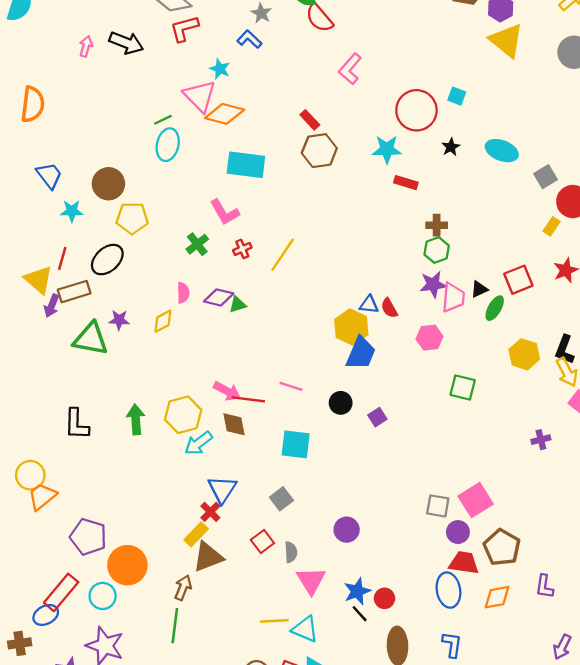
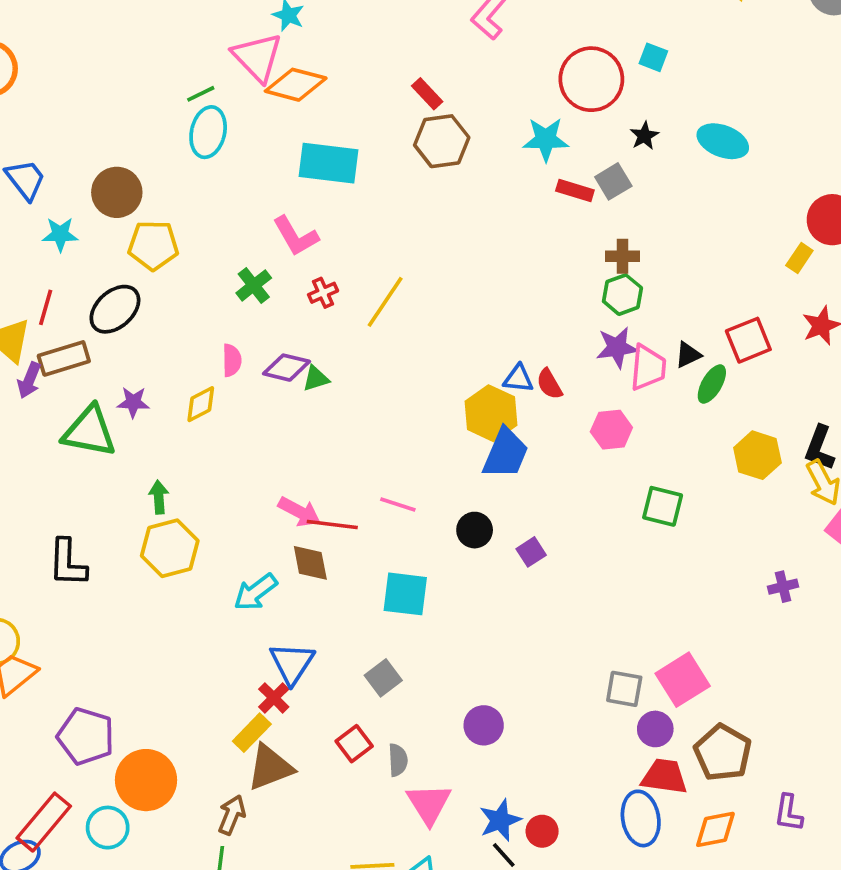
gray square: (546, 177) -> (613, 181), moved
yellow hexagon: (183, 415) -> (170, 548), moved
green arrow: (136, 419) -> (159, 497), moved, size x0.7

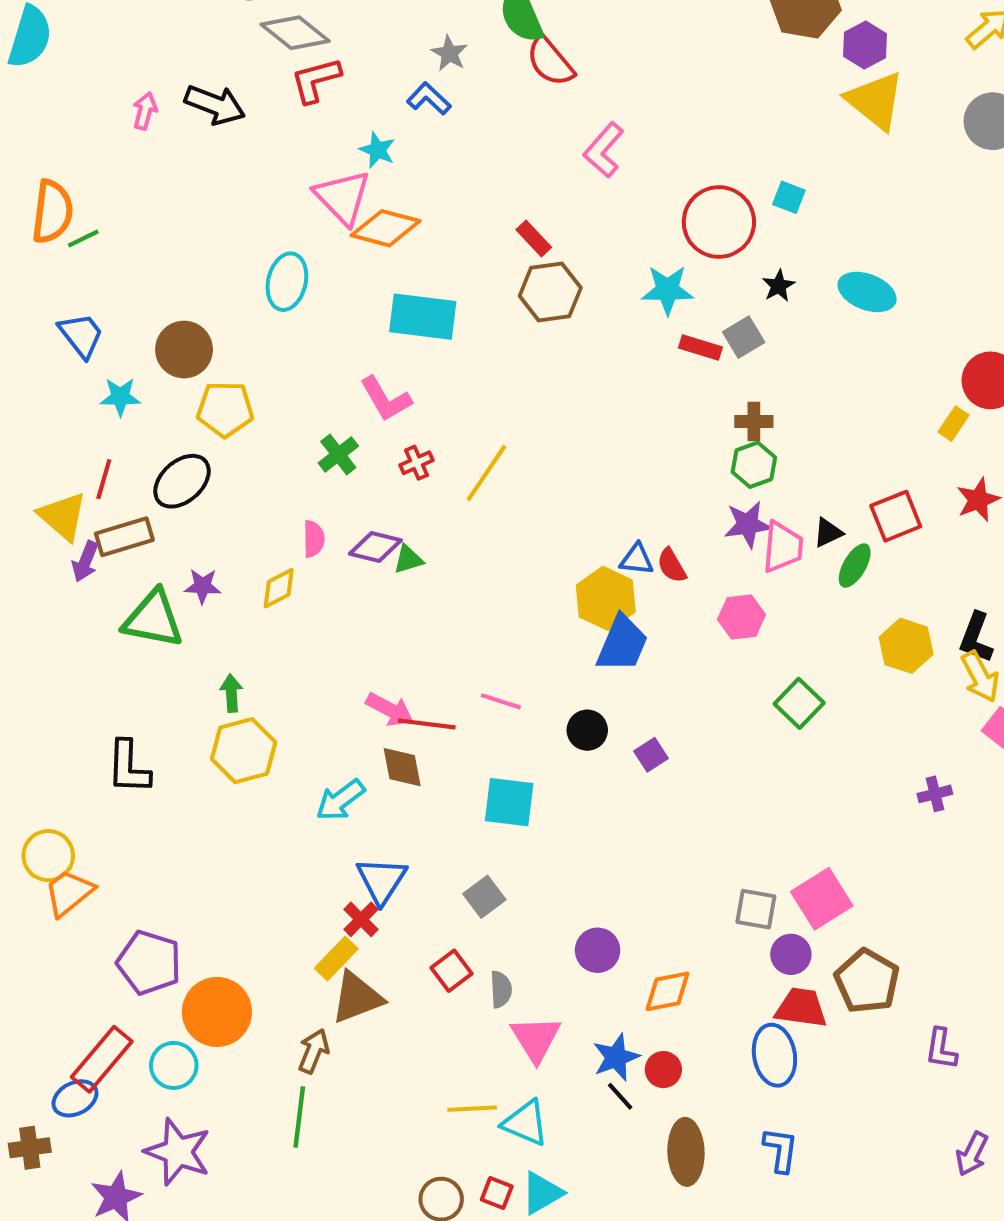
green line: (201, 94) -> (83, 238), moved
green square: (663, 506) -> (799, 703), turned 30
orange diamond: (715, 829) -> (667, 991), moved

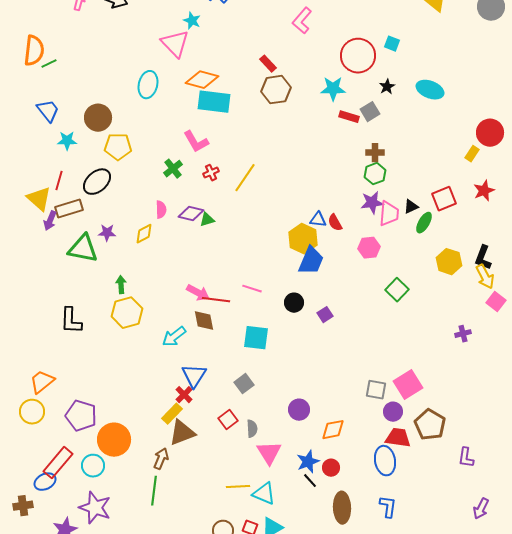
orange diamond: (386, 228) -> (202, 80), moved
yellow circle: (48, 856) -> (32, 412), moved

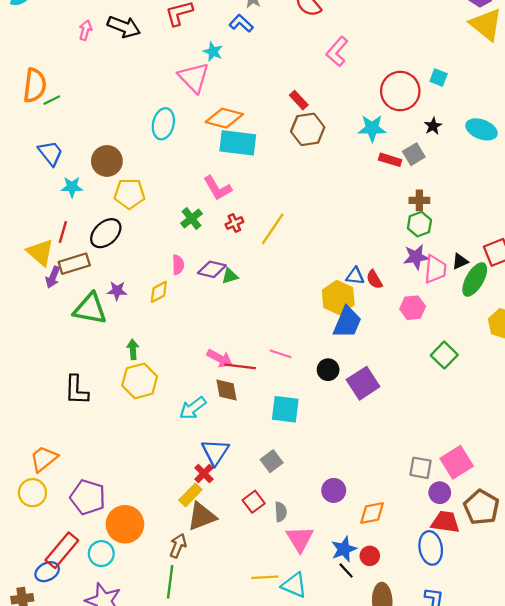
green ellipse: (424, 223) -> (475, 279), size x1.4
purple square: (325, 315) -> (363, 383), size x1.8

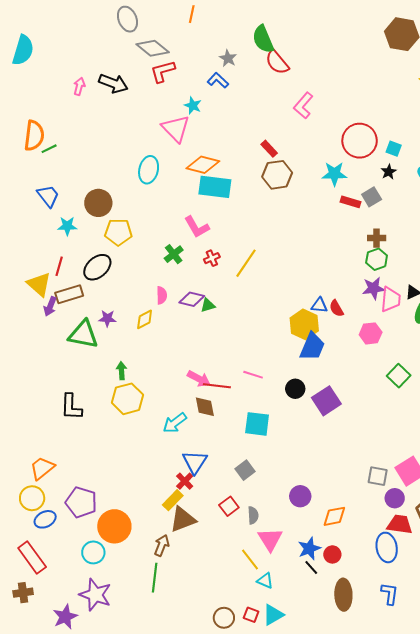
cyan square: (439, 77) -> (394, 149), moved
red rectangle: (62, 550) -> (32, 557), moved, turned -76
blue ellipse: (47, 572) -> (45, 519), moved
yellow line: (265, 577) -> (250, 560), moved, turned 55
cyan triangle: (294, 585) -> (265, 581), size x0.7

